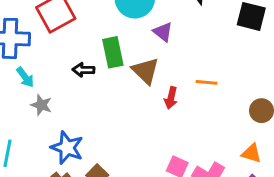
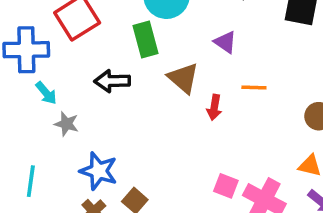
purple triangle: (163, 32) -> (225, 42), moved
green rectangle: (113, 52) -> (146, 39), moved
black arrow: (83, 70) -> (112, 81), size x1.4

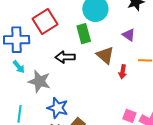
cyan arrow: (46, 93) -> (19, 67), moved
gray star: (66, 124) -> (39, 81), size x1.6

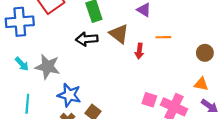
black arrow: (65, 57) -> (87, 39), moved
cyan arrow: (19, 67) -> (22, 64), moved

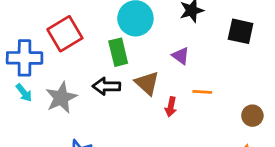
cyan arrow: (22, 64) -> (24, 93), moved
gray star: (48, 67) -> (61, 98), moved, turned 30

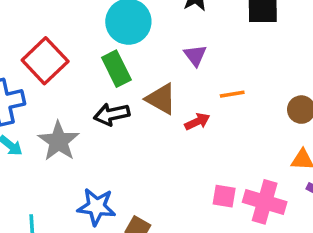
purple triangle: (181, 56) -> (195, 55), turned 30
red arrow: (171, 107) -> (197, 122), turned -114

